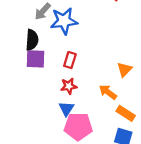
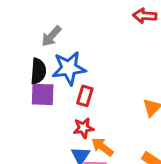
blue star: (64, 21) -> (69, 68), moved
orange arrow: (108, 92) -> (102, 147), moved

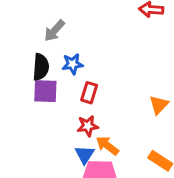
blue star: (69, 68) -> (73, 64), size x0.6

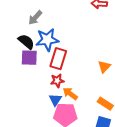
blue star: (73, 64) -> (47, 40), size x1.6
black semicircle: (41, 67) -> (26, 42), turned -54
red rectangle: (89, 93) -> (58, 59), size x1.5

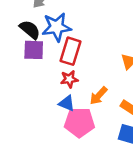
orange arrow: (70, 94) -> (98, 96), moved, turned -84
blue triangle: (55, 100) -> (67, 103), turned -40

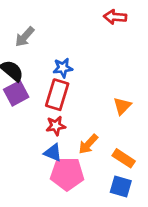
blue star: (57, 27) -> (63, 68), moved, size x0.6
purple square: (34, 50) -> (16, 93), turned -30

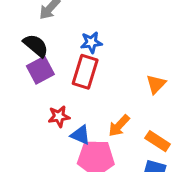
red star: (56, 126) -> (59, 116), moved

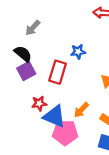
blue star: (91, 42) -> (78, 52), moved
blue triangle: (80, 135) -> (54, 116), size x1.6

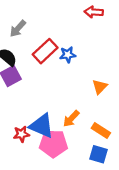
red rectangle: (58, 72) -> (45, 51), moved, turned 30
red star: (39, 103) -> (21, 134), moved

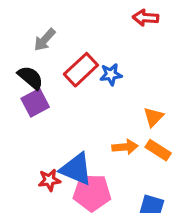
orange arrow: (71, 119) -> (125, 147), moved, turned -138
orange rectangle: (101, 131) -> (158, 150), moved

